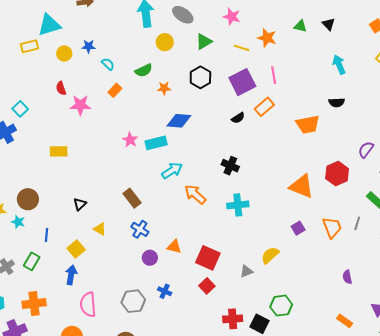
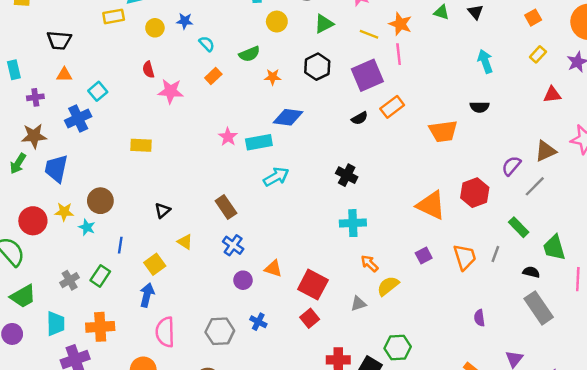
pink line: (274, 75) -> (399, 54), moved
orange arrow: (195, 194) -> (370, 263), moved, size x0.7

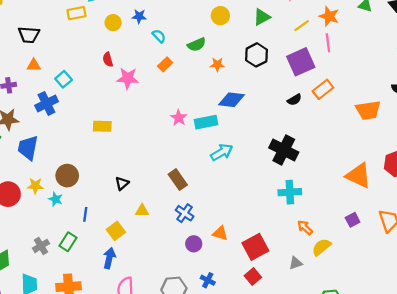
yellow line: (369, 34) -> (302, 26), turned -56
black cross: (347, 175) -> (284, 150), size x1.5
yellow triangle: (185, 242) -> (142, 211), turned -32
red square: (313, 285) -> (255, 247), turned 35

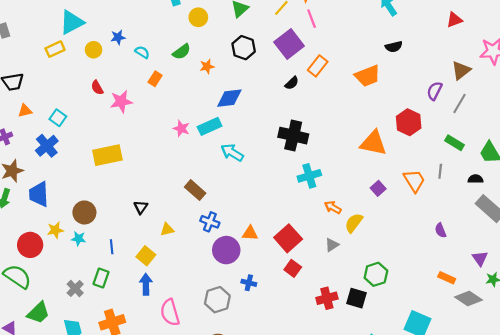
yellow rectangle: (102, 126) -> (107, 155), size x1.5
cyan arrow: (222, 152) -> (232, 153), turned -105
purple circle: (194, 244) -> (226, 250), size x1.6

